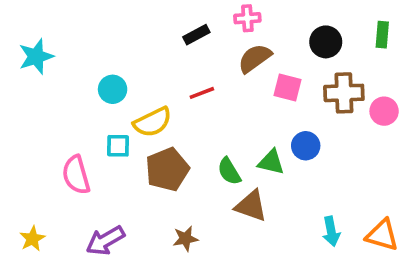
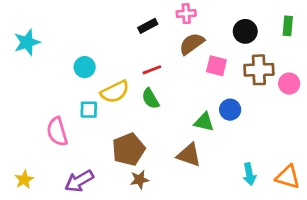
brown pentagon: (167, 169) -> (129, 149), moved
green semicircle: (229, 171) -> (150, 99), moved

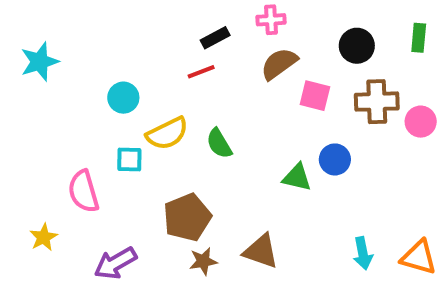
red line: (152, 70) -> (201, 72), moved
brown triangle: (189, 155) -> (261, 251), moved
yellow star: (24, 180) -> (44, 237), moved

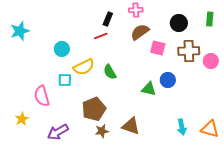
black rectangle: (215, 38) -> (108, 19), turned -40

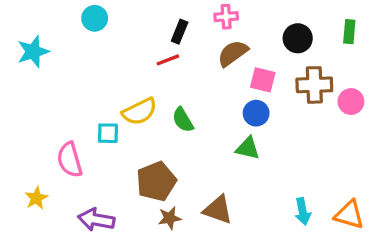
cyan circle: (62, 49) -> (95, 18), moved
blue circle: (168, 80) -> (256, 113), moved
purple arrow: (58, 132) -> (96, 220), turned 40

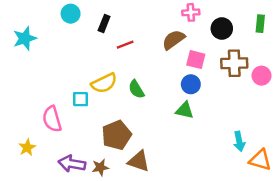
pink cross: (226, 17) -> (191, 12), moved
black rectangle: (180, 32) -> (104, 24), moved
brown triangle: (218, 210) -> (139, 161), moved
cyan arrow: (303, 211) -> (239, 141), moved
brown star: (170, 218) -> (100, 167), moved

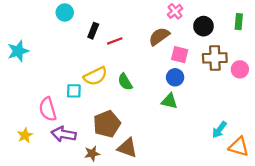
pink cross: (191, 12) -> (175, 11), turned -35
black rectangle: (104, 24) -> (93, 31), moved
cyan star: (25, 38) -> (18, 51), moved
cyan arrow: (239, 141) -> (219, 130), turned 48
purple arrow: (72, 164) -> (64, 134), moved

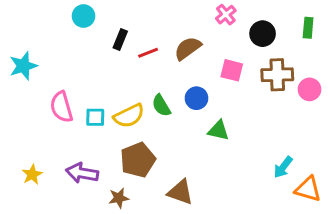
brown semicircle: (159, 36) -> (188, 48), moved
yellow semicircle: (95, 76) -> (129, 116), moved
blue circle: (175, 77) -> (197, 98), moved
pink semicircle: (48, 109) -> (61, 107), moved
brown triangle: (127, 148) -> (180, 192), moved

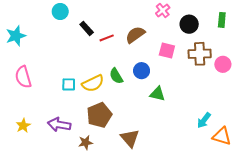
black rectangle: (120, 39) -> (87, 28), turned -64
cyan star: (23, 66) -> (16, 36), moved
pink semicircle: (61, 107) -> (23, 77), moved
brown triangle: (180, 192) -> (130, 138), turned 30

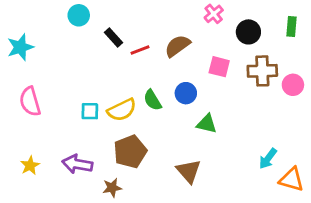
brown triangle: (130, 138) -> (189, 171), moved

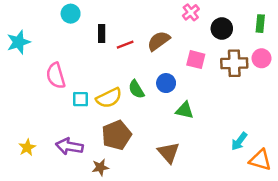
black rectangle: (114, 38) -> (102, 33), turned 42
pink circle: (293, 85) -> (262, 58), moved
pink semicircle: (30, 102) -> (56, 76), moved

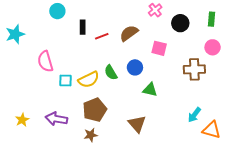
brown cross: (234, 63) -> (194, 69), moved
brown star: (100, 167) -> (91, 135), moved

